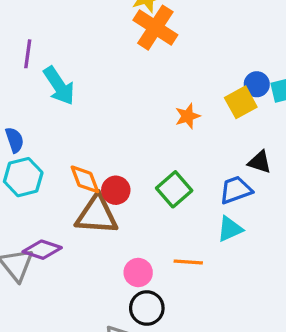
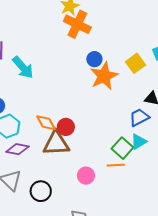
blue circle: (257, 84) -> (94, 59), moved
orange star: (188, 116) -> (104, 76), size x1.8
green square: (174, 189) -> (122, 148), moved
purple diamond: (42, 250) -> (17, 149), moved
black circle: (147, 308) -> (41, 191), moved

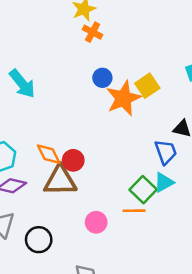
orange cross: (77, 24) -> (93, 32), size x0.6
blue circle: (94, 59) -> (102, 78), moved
yellow square: (135, 63) -> (147, 86), moved
blue trapezoid: (139, 117) -> (166, 152), turned 95

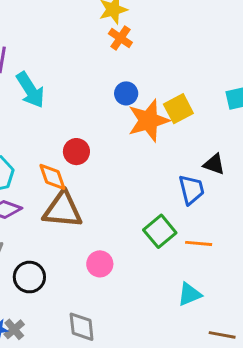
red circle: (73, 160) -> (76, 152), moved
cyan triangle: (164, 182) -> (189, 294), moved
orange line: (134, 211) -> (199, 243), moved

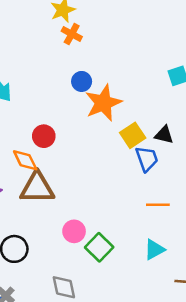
yellow square: (178, 109) -> (133, 135), moved
green square: (160, 231) -> (99, 247), moved

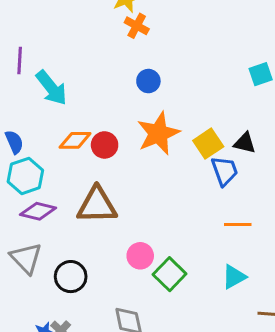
orange star: (103, 103) -> (158, 133), moved
orange diamond: (25, 160) -> (75, 140), moved, turned -64

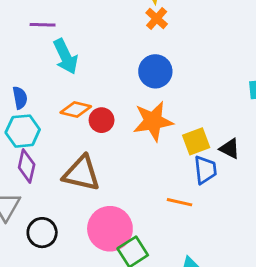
purple line: (20, 61) -> (43, 25), turned 75
blue circle: (148, 81) -> (155, 71), size x1.5
purple diamond: (38, 211) -> (27, 166), turned 76
orange line: (238, 225) -> (179, 202), moved
pink circle: (140, 256) -> (110, 229), size x1.8

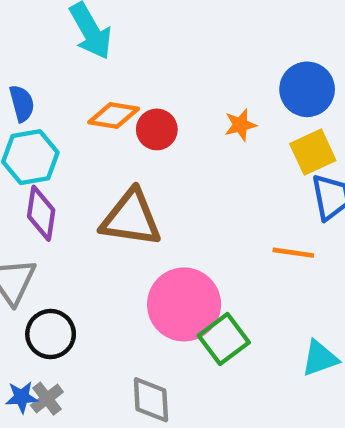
blue circle: (155, 71) -> (307, 89), moved
orange star: (153, 121) -> (240, 125), size x0.5
black circle: (42, 233) -> (51, 334), moved

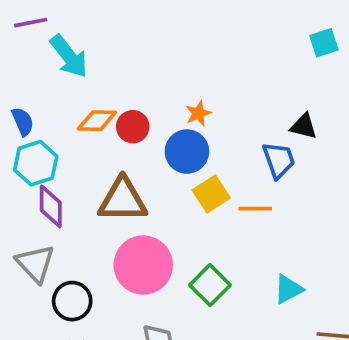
blue circle: (307, 89) -> (187, 152), moved
yellow square: (313, 152) -> (211, 194), moved
pink circle: (184, 304) -> (143, 265), moved

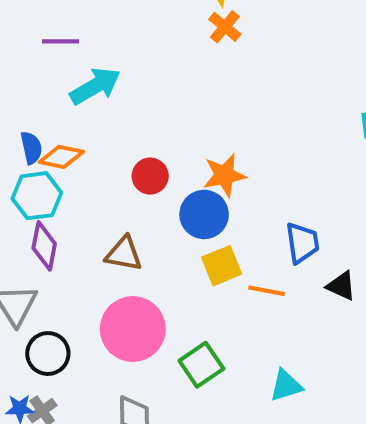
cyan arrow: (69, 56) -> (95, 86), turned -93
orange star: (198, 113) -> (224, 175), size x1.5
orange diamond: (97, 121) -> (61, 157), moved
black triangle: (304, 126) -> (341, 286), moved
brown triangle: (123, 200) -> (124, 254), size x0.7

